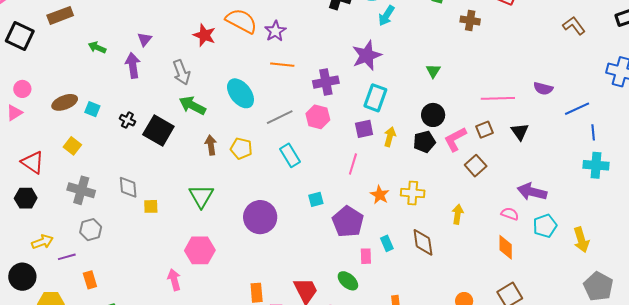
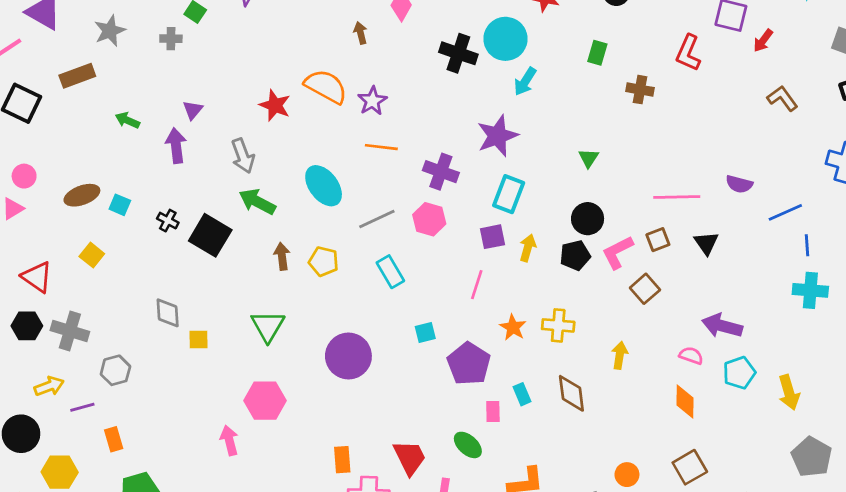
purple cross: (326, 82) -> (441, 172), turned 30
gray cross: (81, 190) -> (70, 331), moved

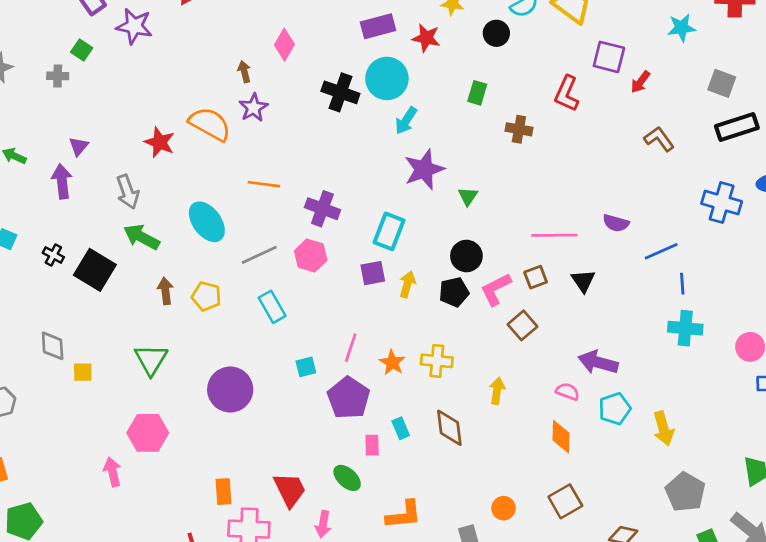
purple star: (372, 101) -> (253, 108), moved
purple star: (497, 136) -> (424, 169), moved
pink line: (477, 285) -> (351, 348), moved

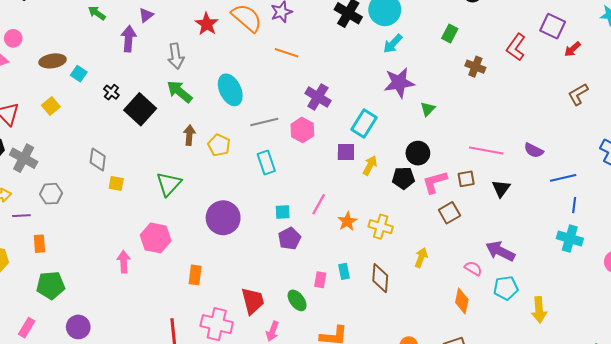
brown L-shape: (659, 139) -> (578, 94), turned -95
orange line: (264, 184) -> (286, 53), moved
purple pentagon: (349, 398) -> (289, 239), moved, size x0.7
orange rectangle: (223, 492) -> (195, 275), moved

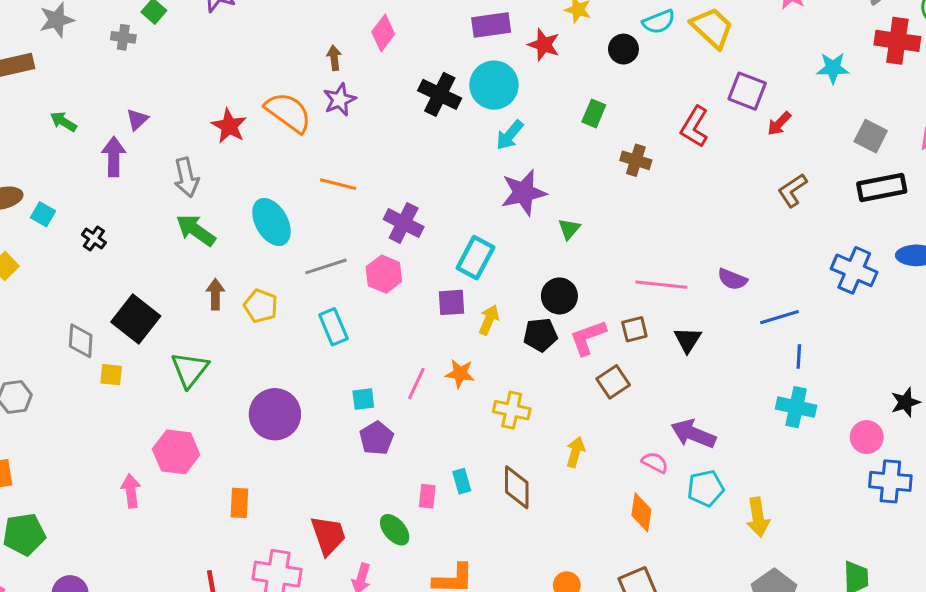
orange line: (286, 53) -> (338, 184), moved
black square: (140, 109) -> (136, 319), moved
orange star: (347, 221) -> (460, 374), moved, turned -30

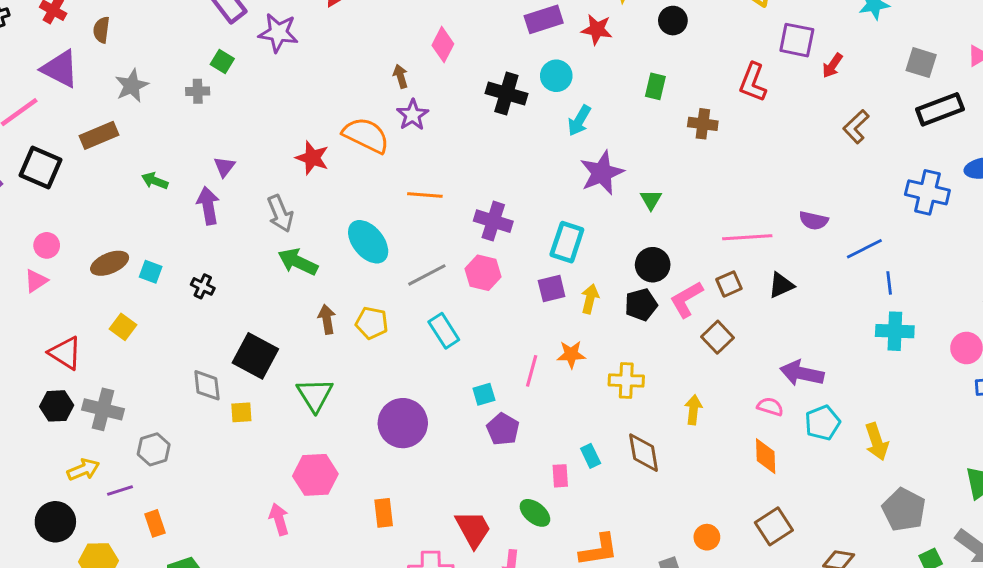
cyan circle: (494, 85) -> (556, 76), size x0.7
black triangle: (688, 340) -> (781, 285), turned 44

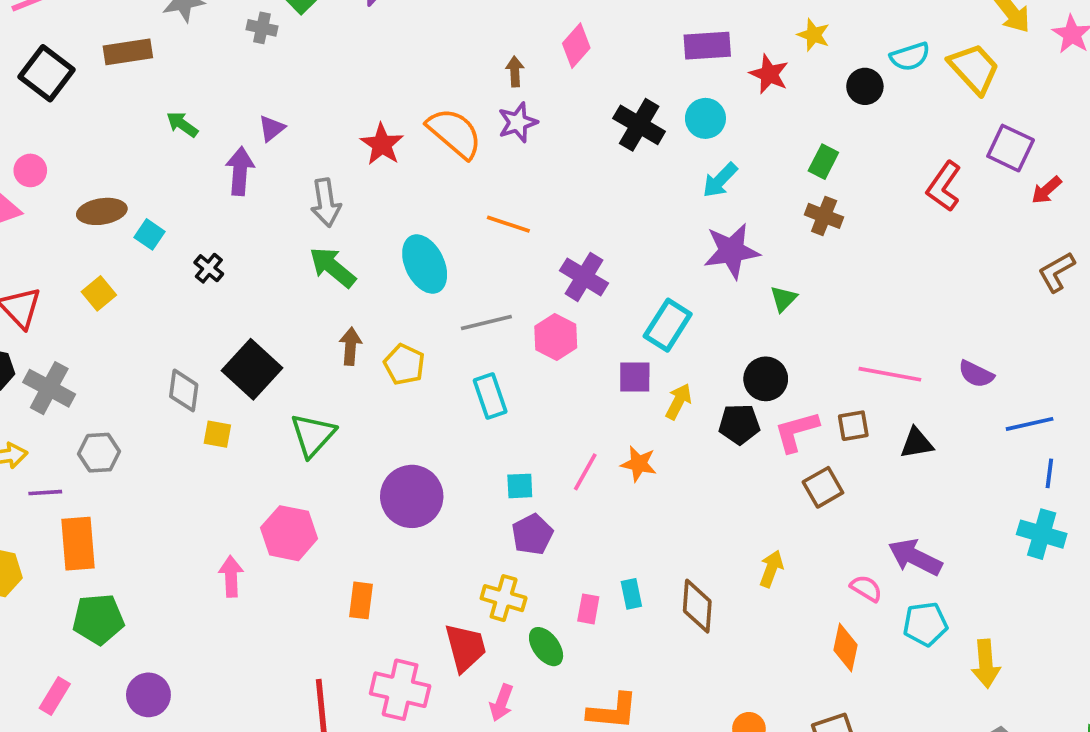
brown cross: (703, 124) -> (824, 216), moved
yellow cross: (626, 381) -> (504, 598), moved
orange rectangle: (155, 523) -> (78, 544), size x1.6

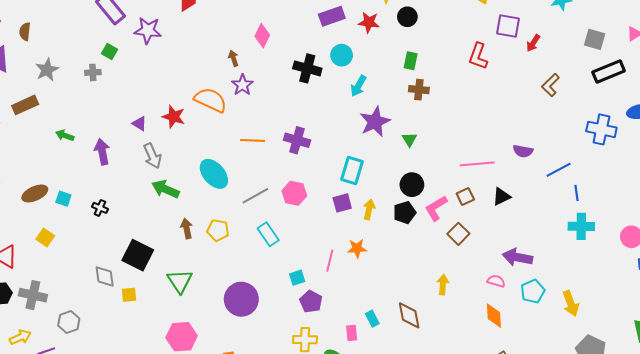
black circle: (865, 86) -> (407, 17), moved
purple triangle: (272, 128) -> (139, 124), moved, turned -35
purple cross: (584, 277) -> (297, 140), moved

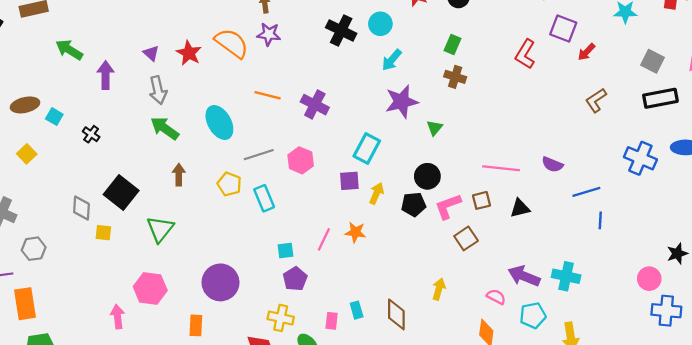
purple star: (242, 85) -> (269, 34), turned 30
green arrow: (65, 135) -> (69, 50), size x1.4
cyan cross: (581, 226) -> (566, 276), moved
yellow pentagon: (218, 230) -> (229, 184), moved
purple circle: (241, 299) -> (220, 282), moved

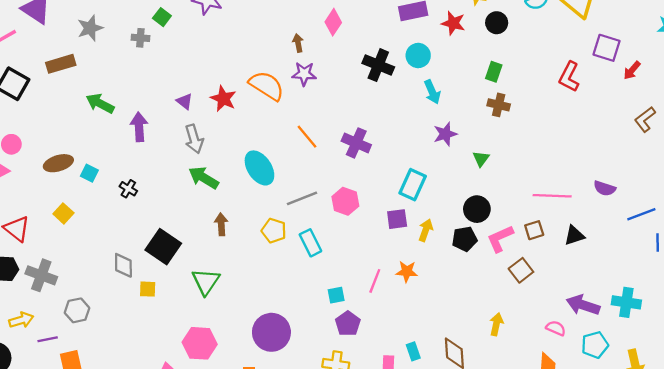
cyan arrow: (392, 60) -> (432, 92), turned -60
orange line: (268, 95) -> (307, 137), turned 40
purple star: (402, 102) -> (445, 134), size x0.7

